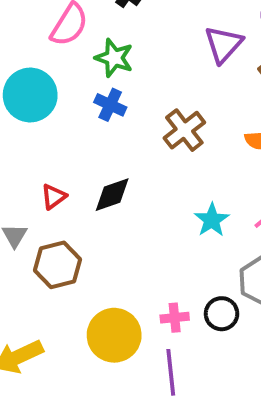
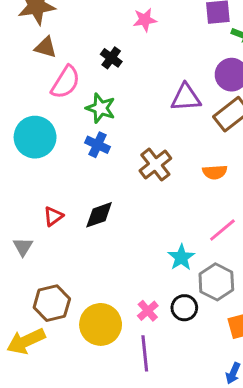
purple triangle: (223, 44) -> (186, 97), turned 44
cyan star: (212, 220) -> (181, 257), moved
brown hexagon: (57, 265) -> (52, 303), moved
pink cross: (175, 318) -> (148, 311), turned -35

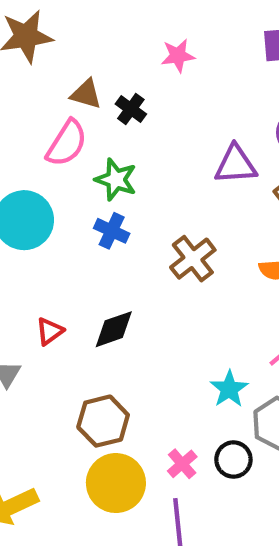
brown triangle: (46, 47) -> (86, 94), moved
brown hexagon: (52, 303) -> (103, 421), moved

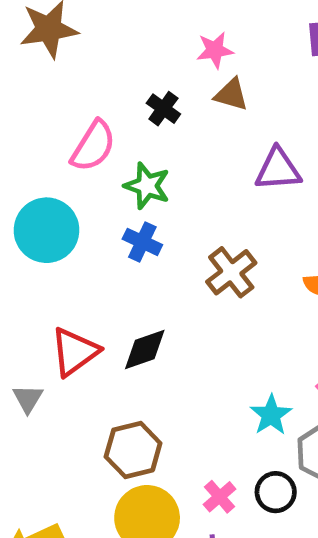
brown triangle: (86, 94) -> (231, 95), moved
red triangle: (50, 331) -> (75, 352), size x1.6

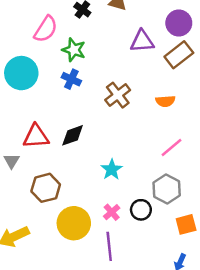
red triangle: (75, 352) -> (36, 137), turned 32
cyan star: (271, 415) -> (112, 169), moved
brown hexagon: (133, 450) -> (46, 188), moved

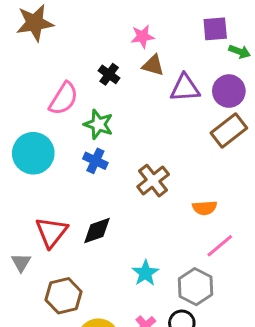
purple triangle: (142, 41) -> (185, 88), moved
orange semicircle: (165, 101) -> (205, 208), moved
red triangle: (36, 137) -> (51, 232), turned -48
gray hexagon: (167, 189) -> (195, 287), moved

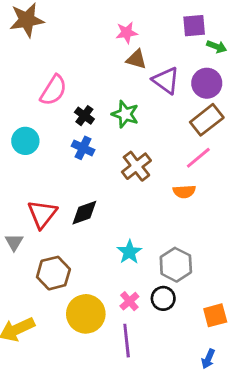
black cross: (109, 74) -> (84, 116), moved
purple triangle: (185, 88) -> (166, 80), turned 40
green star: (98, 124) -> (125, 114), moved
cyan circle: (33, 153) -> (25, 141), size x0.7
pink line: (220, 246) -> (198, 158), moved

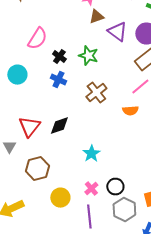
brown triangle: (136, 59) -> (96, 17), turned -35
gray hexagon: (176, 265) -> (124, 210), moved
yellow circle: (86, 314) -> (60, 198), size x0.7

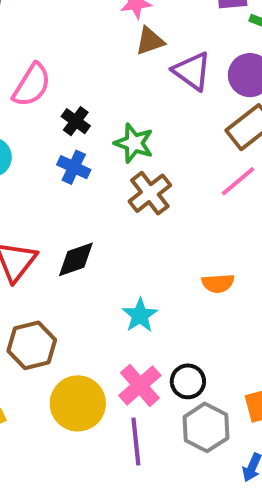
green star: (88, 56) -> (134, 143), moved
orange semicircle: (130, 111) -> (218, 283), moved
pink cross: (91, 189) -> (140, 385), size x1.5
yellow circle: (60, 198) -> (78, 403), size x1.4

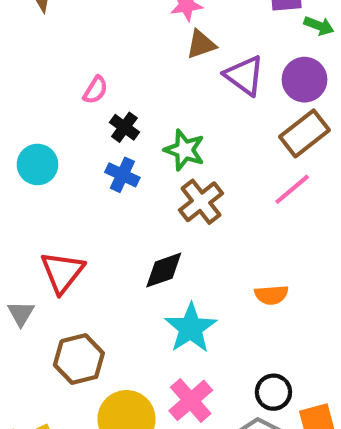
pink semicircle: (32, 85) -> (95, 90), moved, size x0.6
black diamond: (76, 259) -> (164, 270), moved
cyan star: (140, 315) -> (191, 328), size x1.4
black circle: (188, 381) -> (273, 392), moved

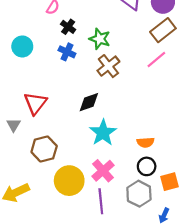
orange semicircle: (271, 295) -> (145, 142), moved

